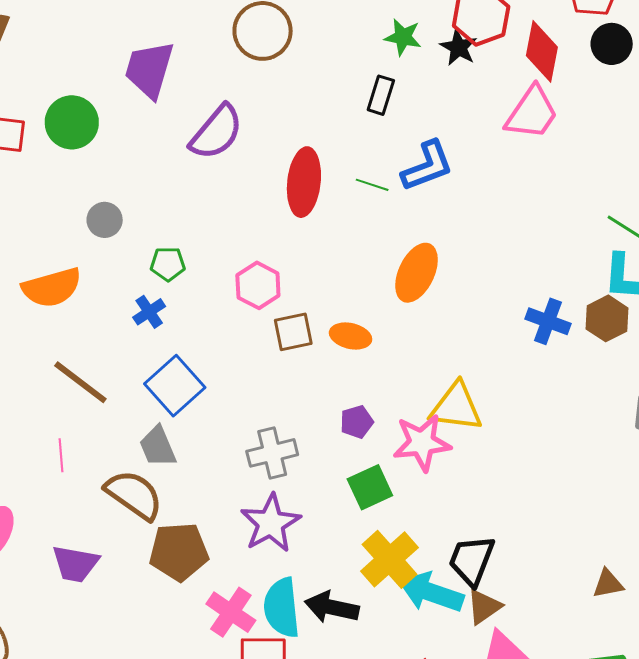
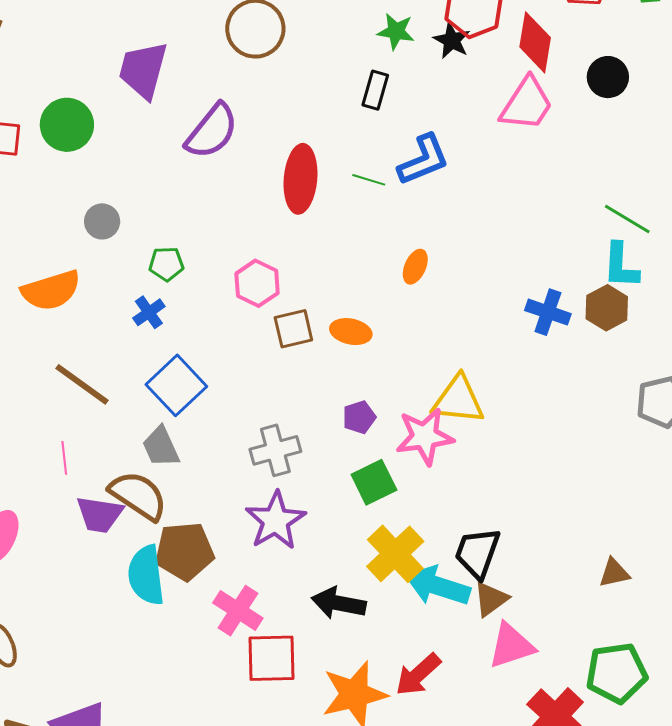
black circle: (612, 44) -> (608, 77), moved
orange ellipse: (417, 273) -> (415, 267), size x0.6
purple trapezoid: (75, 564) -> (100, 514), moved
cyan semicircle: (282, 608) -> (146, 575), moved

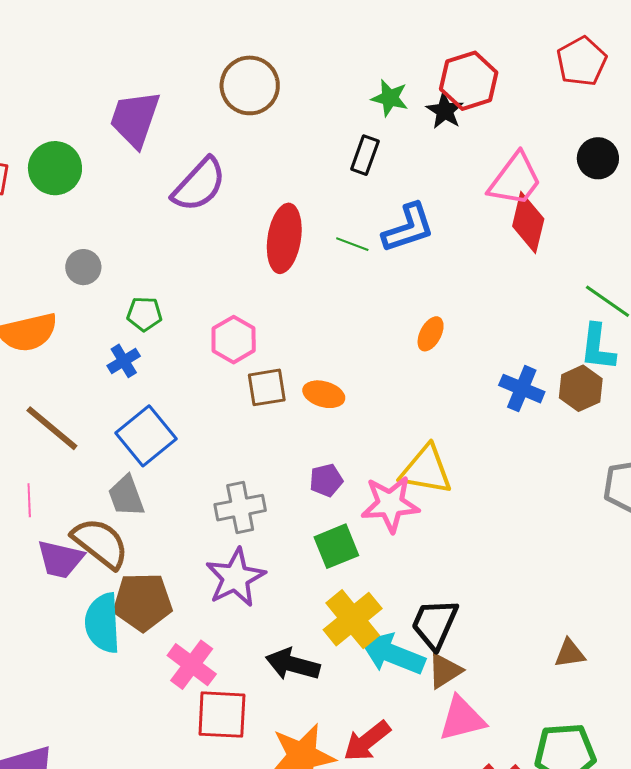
red diamond: (535, 42) -> (528, 223), moved
orange ellipse: (415, 267) -> (431, 334), moved

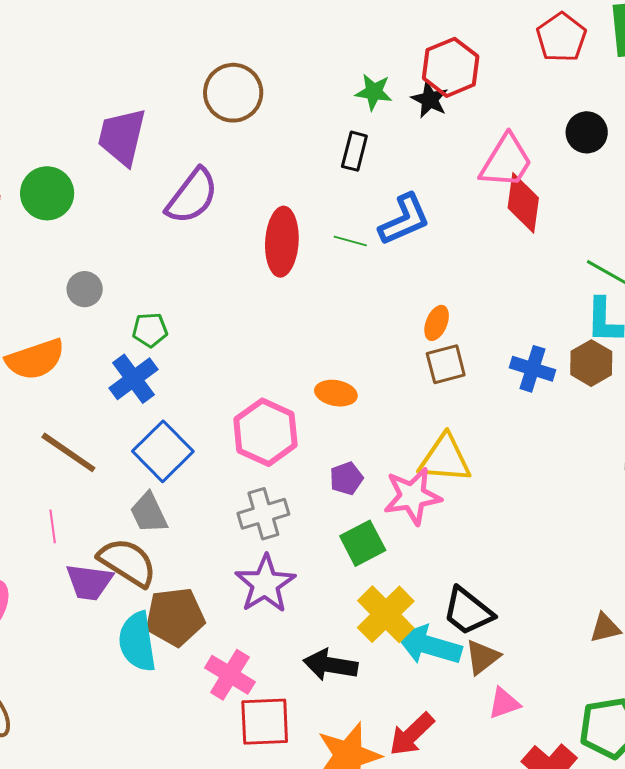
pink hexagon: (234, 340) -> (265, 432), moved, size x1.4
blue cross: (124, 361) -> (134, 379), size x1.5
brown square: (267, 387) -> (446, 364), moved
black trapezoid: (435, 624) -> (468, 611), turned -70
pink triangle: (462, 719) -> (504, 703), size x0.7

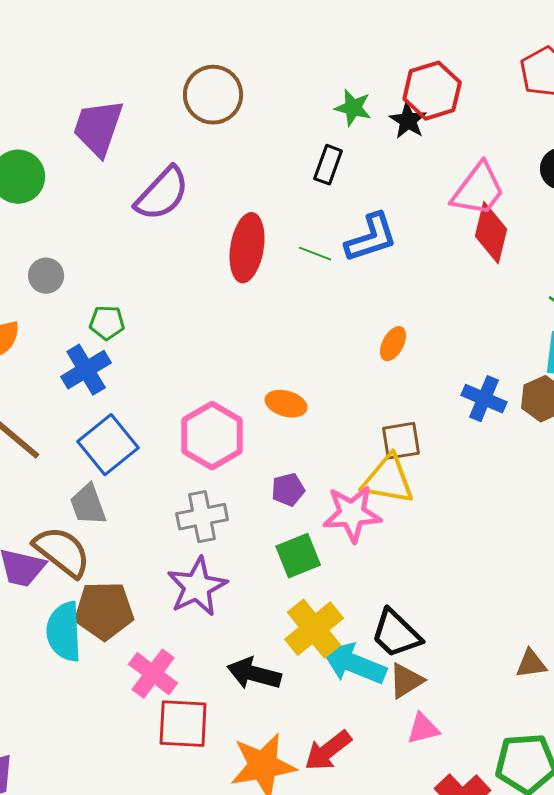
brown square: (446, 364) -> (401, 441), moved

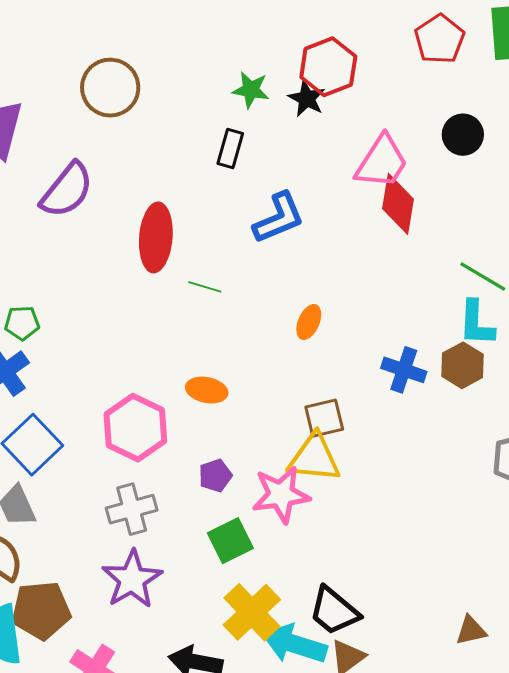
green line: (315, 254) -> (205, 287), moved

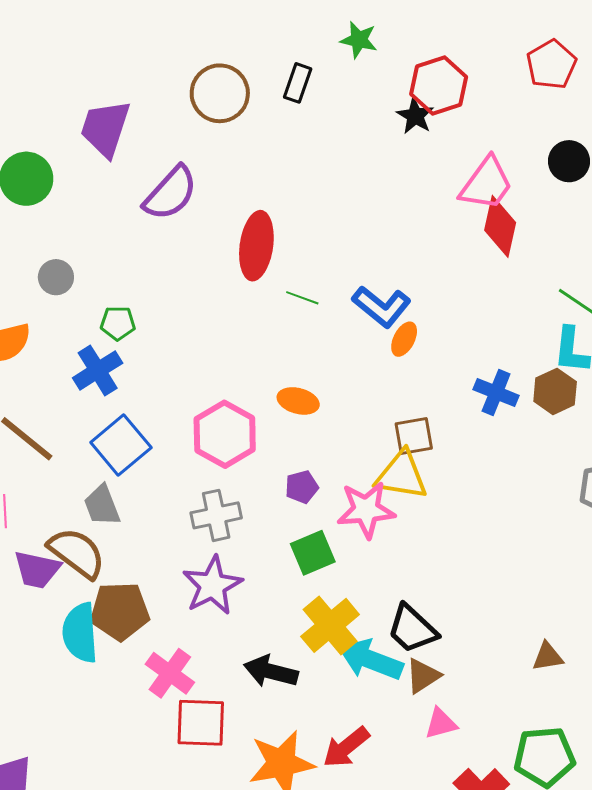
green star: (251, 90) -> (359, 40), moved
black rectangle: (230, 149) -> (298, 83), moved
blue L-shape: (279, 218) -> (382, 306), moved, turned 58

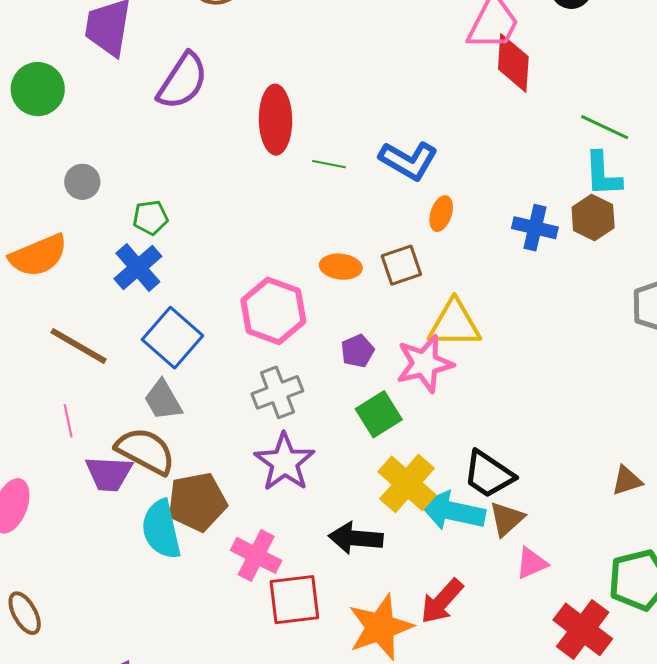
orange ellipse: (404, 339) -> (441, 214), moved
brown square: (414, 436) -> (401, 265), moved

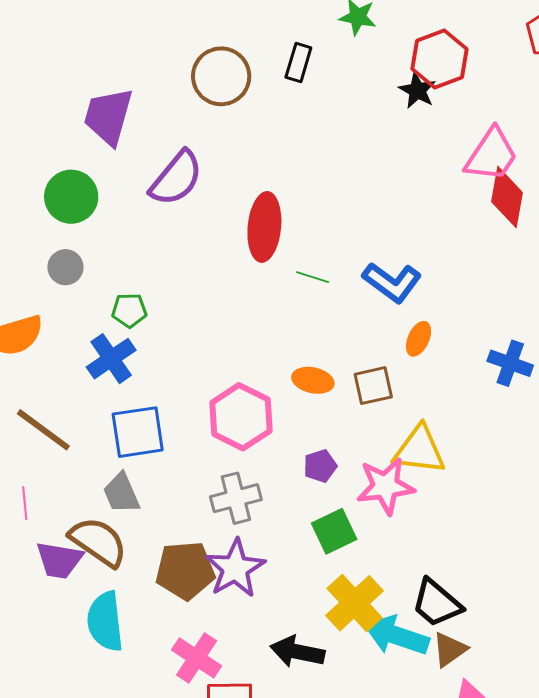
green circle: (38, 89) -> (71, 197), moved
blue square: (172, 338) -> (138, 432), turned 34
brown pentagon: (197, 502) -> (185, 570), moved

